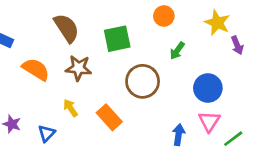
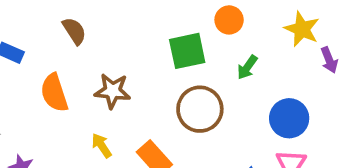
brown semicircle: (67, 28) -> (74, 31), moved, size x0.7
green square: (117, 39) -> (187, 51), moved
orange semicircle: (36, 69) -> (54, 93), turned -140

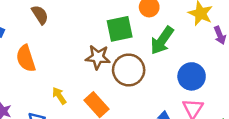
green arrow: (247, 67) -> (162, 40), size x1.6
brown star: (113, 91) -> (98, 57), moved

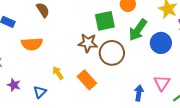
orange semicircle: (26, 58) -> (32, 44), turned -75
blue circle: (192, 76) -> (161, 43), moved

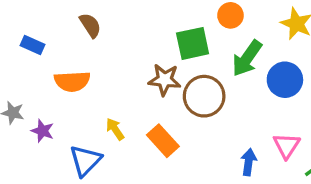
purple star: (14, 85) -> (42, 131), moved
blue triangle: (40, 92) -> (85, 161), size x1.5

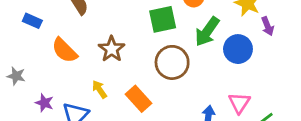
brown star: (165, 80) -> (112, 49), moved, turned 30
orange semicircle: (72, 81) -> (65, 50), turned 48
purple star: (42, 131) -> (44, 103), moved

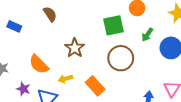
green arrow: (207, 32) -> (147, 35), size x0.6
orange semicircle: (65, 50) -> (39, 64), moved
yellow arrow: (99, 89) -> (65, 79), turned -72

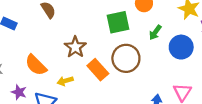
orange rectangle: (95, 86) -> (98, 70), moved

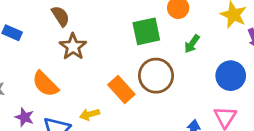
brown star: (75, 47) -> (73, 47), moved
blue circle: (181, 47) -> (231, 76), moved
yellow arrow: (65, 81) -> (90, 114), moved

